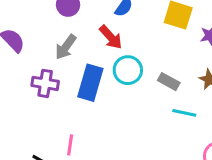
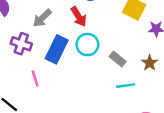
cyan line: (184, 113) -> (126, 86), turned -30
pink line: (70, 145) -> (35, 78), moved, turned -35

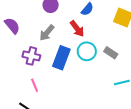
gray rectangle: (118, 59) -> (111, 53), moved
pink line: (35, 78) -> (35, 85), moved

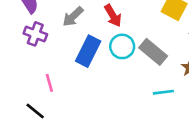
gray rectangle: (111, 53) -> (153, 52), size x1.5
purple cross: (31, 56) -> (35, 34), moved

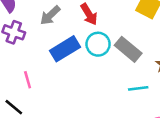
blue rectangle: (88, 51) -> (65, 49), turned 32

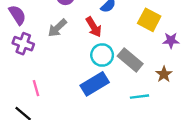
blue rectangle: (65, 49) -> (95, 84), moved

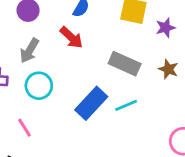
cyan circle: (102, 55) -> (39, 86), moved
cyan line: (139, 97) -> (126, 105), moved

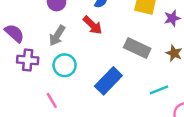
cyan line: (126, 105) -> (159, 90), moved

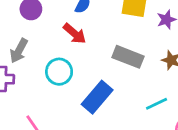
gray arrow: (57, 36) -> (19, 51), moved
cyan circle: (65, 65) -> (59, 72), moved

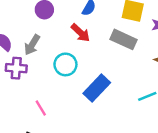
gray rectangle: (128, 57) -> (123, 39), moved

